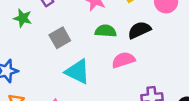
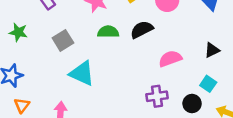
green star: (23, 18) -> (18, 32), moved
pink semicircle: (123, 60) -> (170, 59), moved

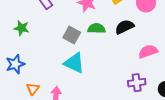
gray square: (63, 40) -> (72, 35), moved, turned -30
orange triangle: (22, 105) -> (33, 89), moved

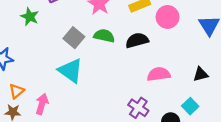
green star: (21, 28) -> (30, 17), moved
purple cross: (137, 83) -> (138, 108), turned 30

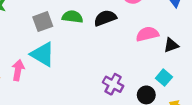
gray square: (74, 38) -> (43, 22), turned 36
pink semicircle: (159, 74) -> (147, 34), moved
pink arrow: (42, 104) -> (18, 70), moved

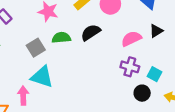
black triangle: (171, 45) -> (156, 31), moved
purple cross: (113, 84) -> (130, 67), moved

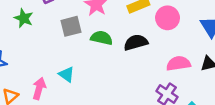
gray square: (36, 48) -> (71, 26), moved
cyan triangle: (42, 77) -> (67, 74), size x0.6

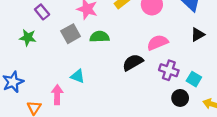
black semicircle: (136, 42) -> (133, 62), moved
pink semicircle: (178, 63) -> (157, 43), moved

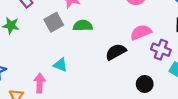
purple cross: (169, 70) -> (161, 50), moved
black circle: (180, 98) -> (145, 84), moved

